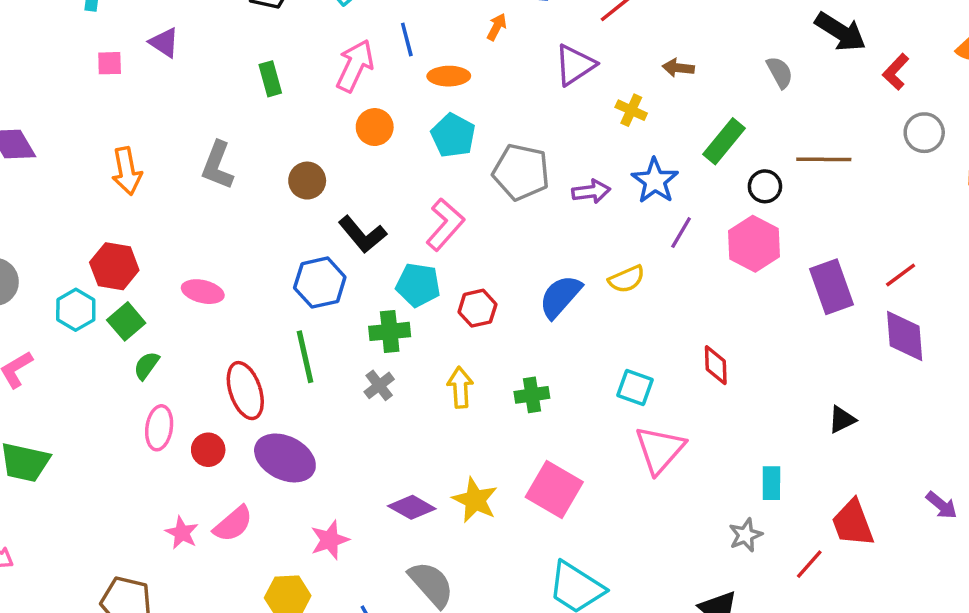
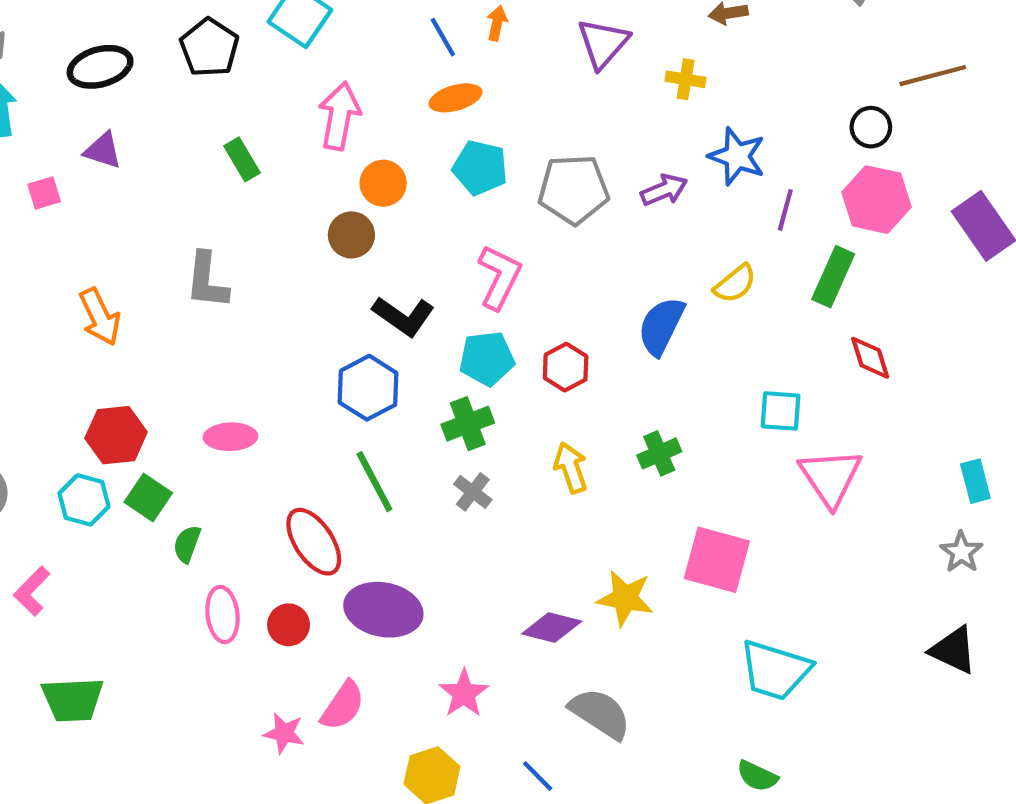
blue line: (407, 39) -> (443, 37), moved
green rectangle: (724, 141) -> (833, 277), moved
brown circle: (307, 181) -> (351, 235), moved

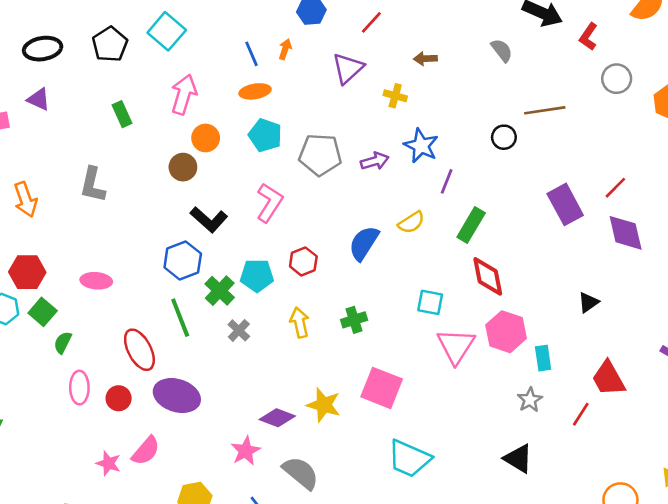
pink hexagon: (877, 200) -> (506, 332), moved
red diamond: (870, 358) -> (488, 276), size x1.4
cyan pentagon: (487, 359) -> (257, 276), moved
green cross: (468, 424) -> (220, 291), moved, turned -32
pink star: (464, 693) -> (246, 451), moved

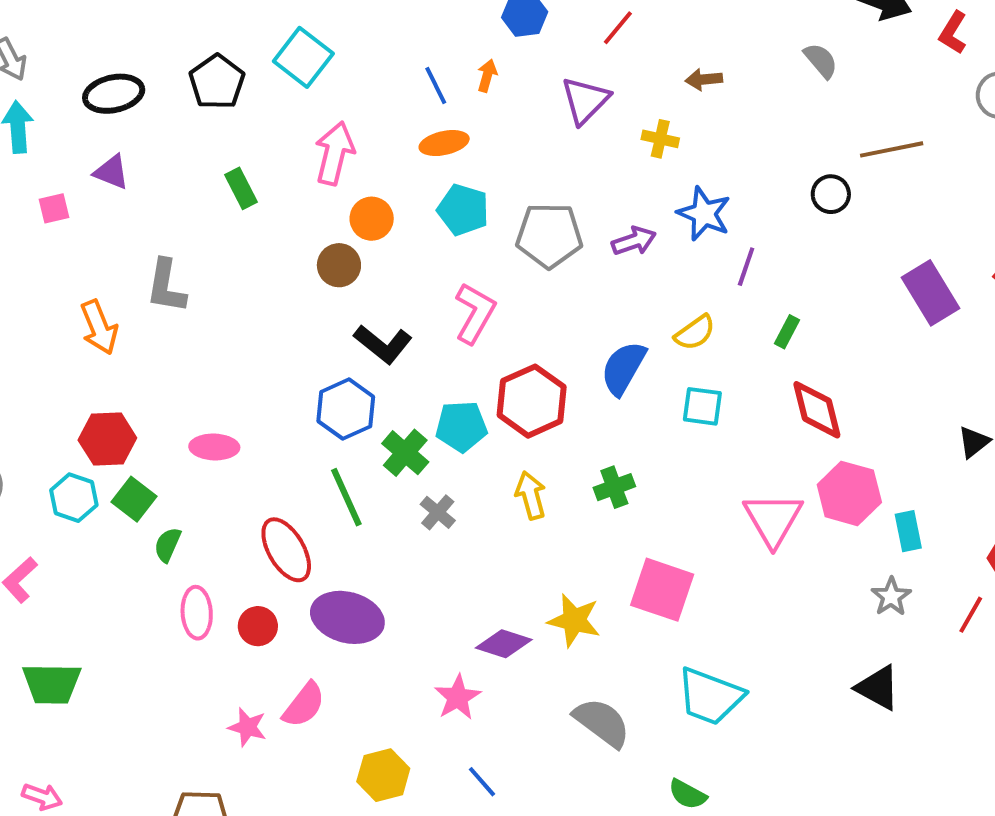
gray L-shape: (93, 185) -> (166, 286), moved
green rectangle: (471, 225) -> (787, 332), size x0.6
red hexagon: (303, 261) -> (532, 401), size x1.6
cyan square: (430, 302) -> (702, 406), moved
gray semicircle: (301, 473) -> (602, 723), moved

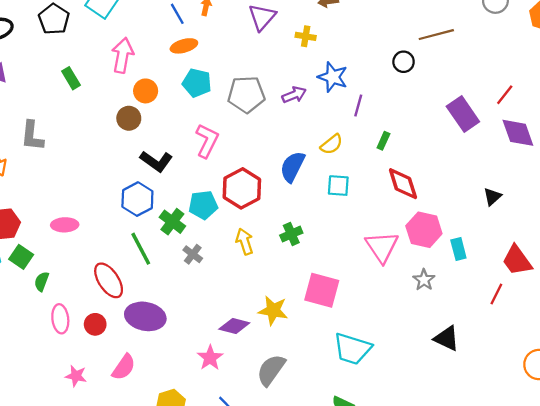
gray star: (891, 597) -> (424, 280), moved
gray semicircle: (602, 723) -> (271, 370), moved, turned -88
pink star: (247, 727) -> (76, 376), moved

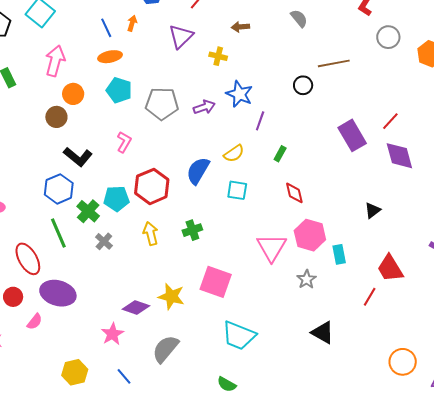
pink L-shape: (207, 141) -> (124, 142), size x0.7
red diamond: (403, 184) -> (294, 193), size x0.7
pink semicircle: (124, 367) -> (35, 322), moved, size x0.7

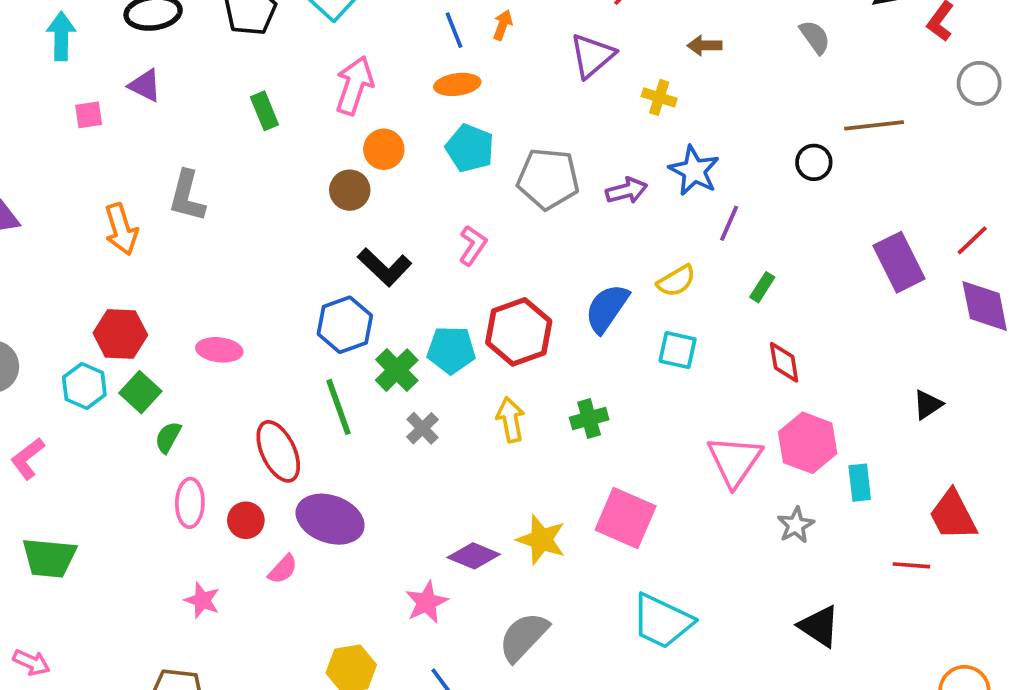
red line: (370, 297) -> (911, 565), turned 60

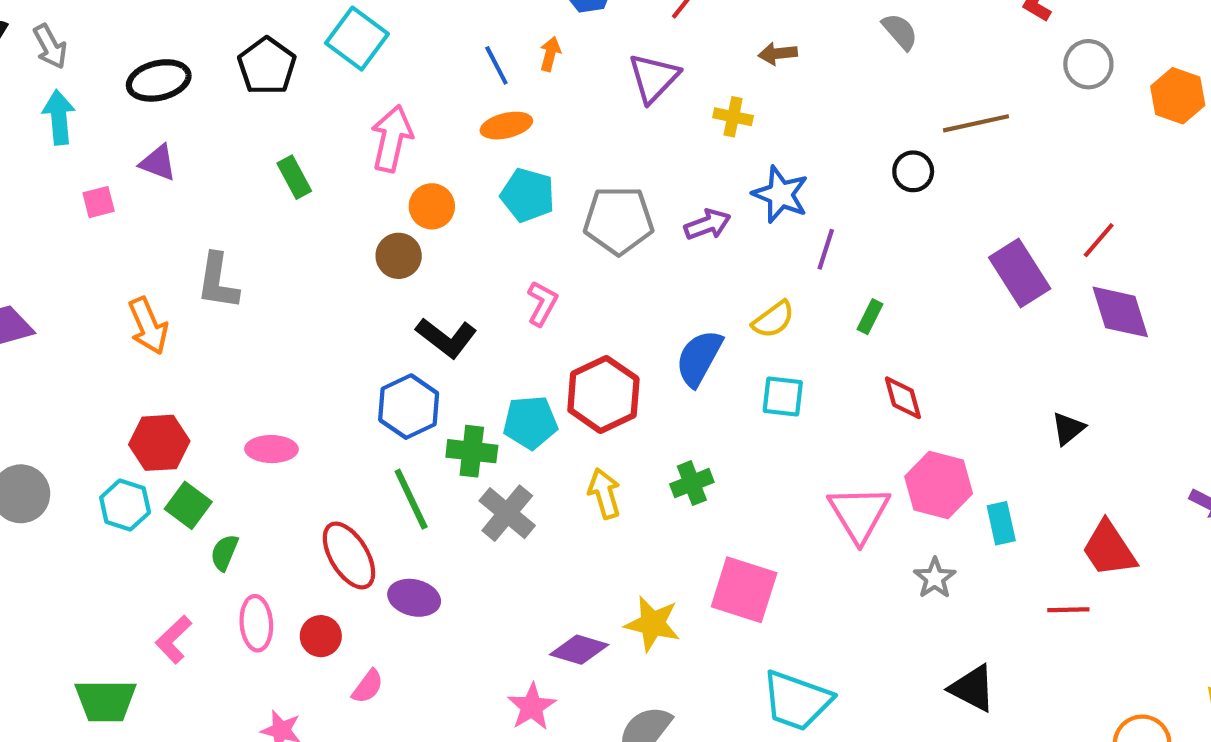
green cross: (397, 370) -> (472, 451), turned -33
gray cross: (422, 428) -> (507, 513), size x1.5
pink L-shape: (28, 458) -> (174, 639), moved
purple ellipse: (330, 519) -> (414, 598), moved, size x0.7

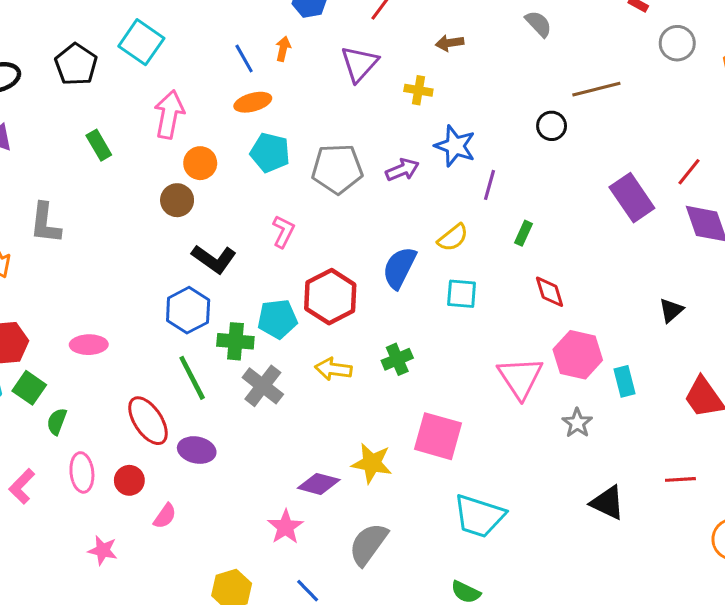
yellow arrow: (604, 493) -> (333, 369), turned -64
red line: (1068, 610) -> (680, 479), moved

